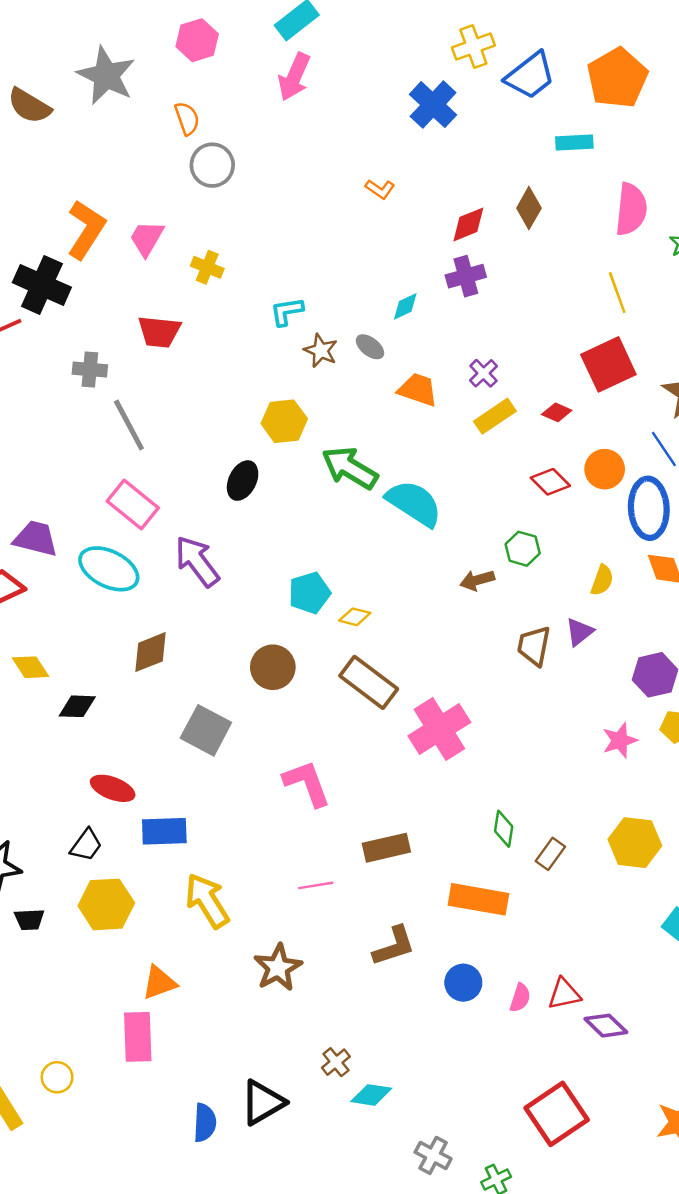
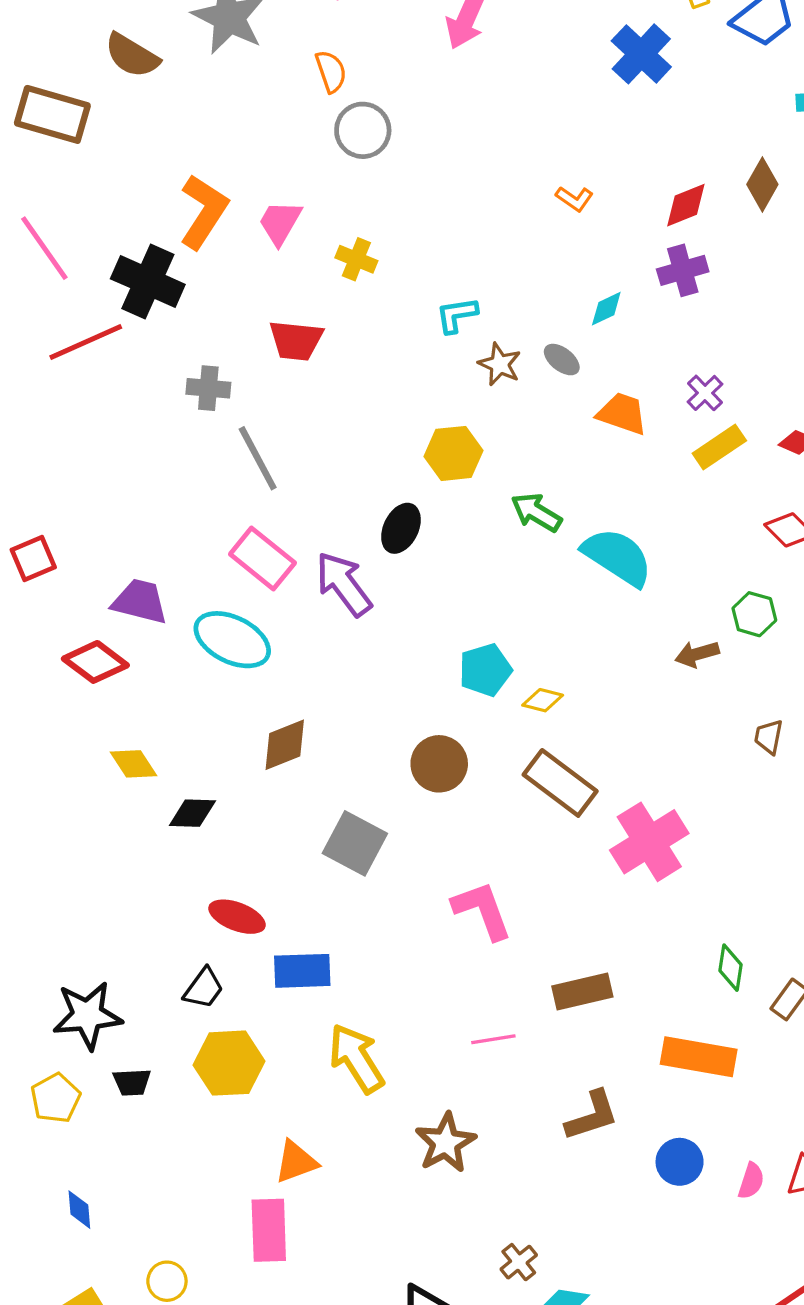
orange L-shape: (380, 189) -> (574, 199), moved
green arrow: (350, 468) -> (536, 512), size x0.7
purple arrow: (197, 561) -> (344, 584), moved
brown trapezoid: (534, 646) -> (769, 737), size x0.7

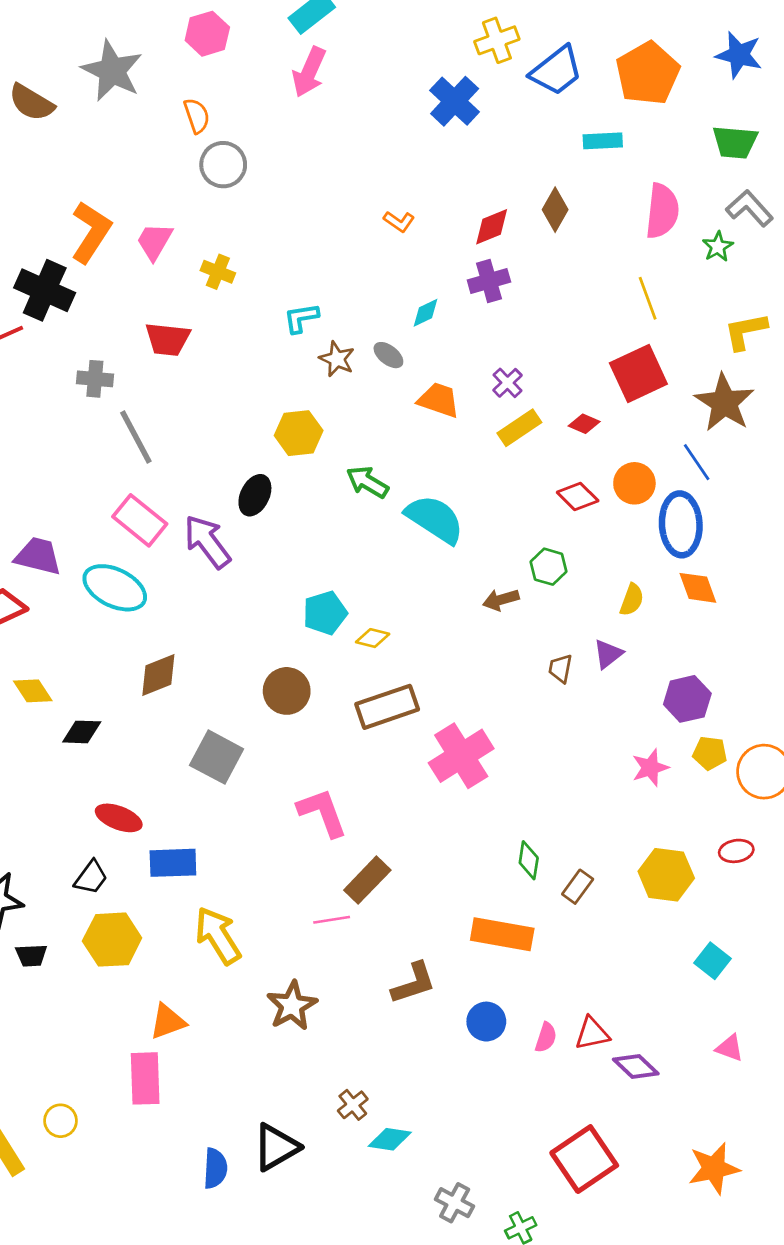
brown rectangle: (560, 783) -> (387, 707), turned -56
brown rectangle: (582, 991) -> (367, 880), moved, turned -33

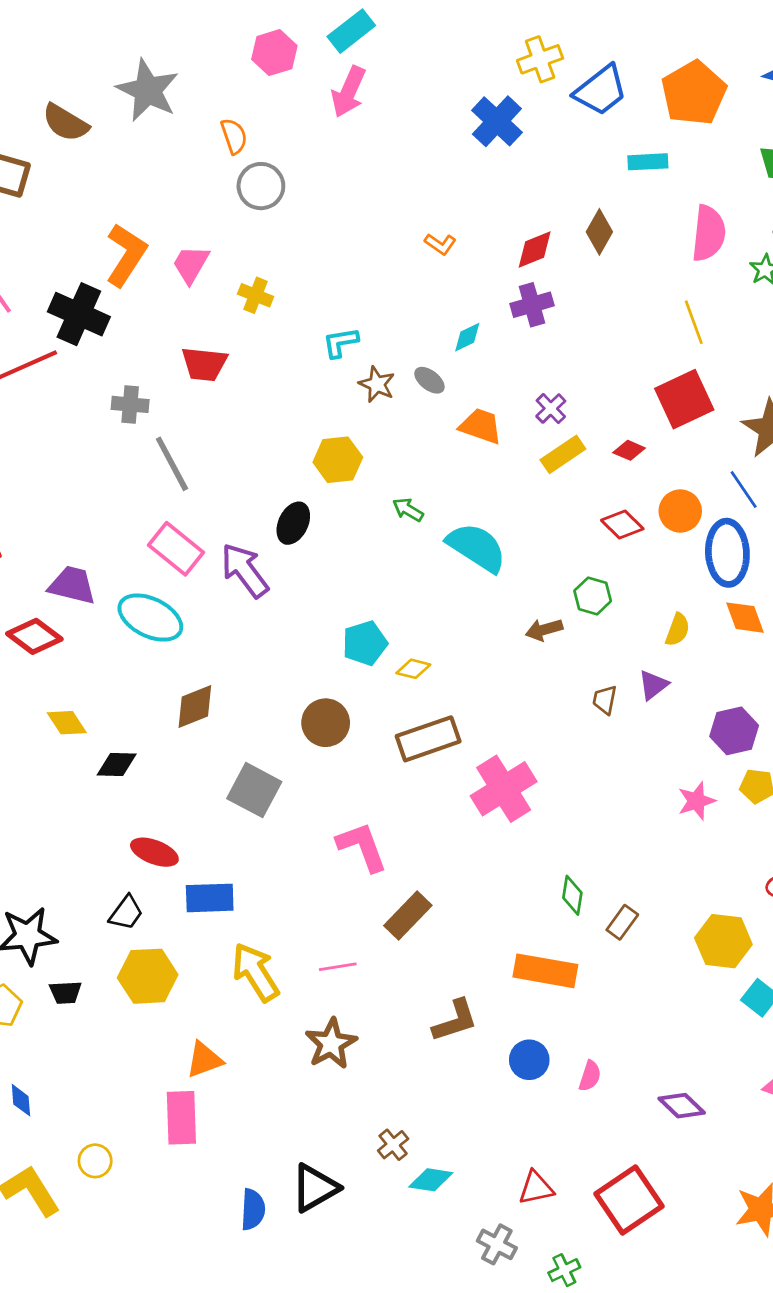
pink hexagon: (207, 34) -> (274, 53), moved
green arrow: (367, 482) -> (408, 510), size x0.7
yellow hexagon: (666, 875) -> (723, 941), moved
pink line: (332, 920) -> (338, 967), moved
red triangle: (592, 1033) -> (536, 1188), moved

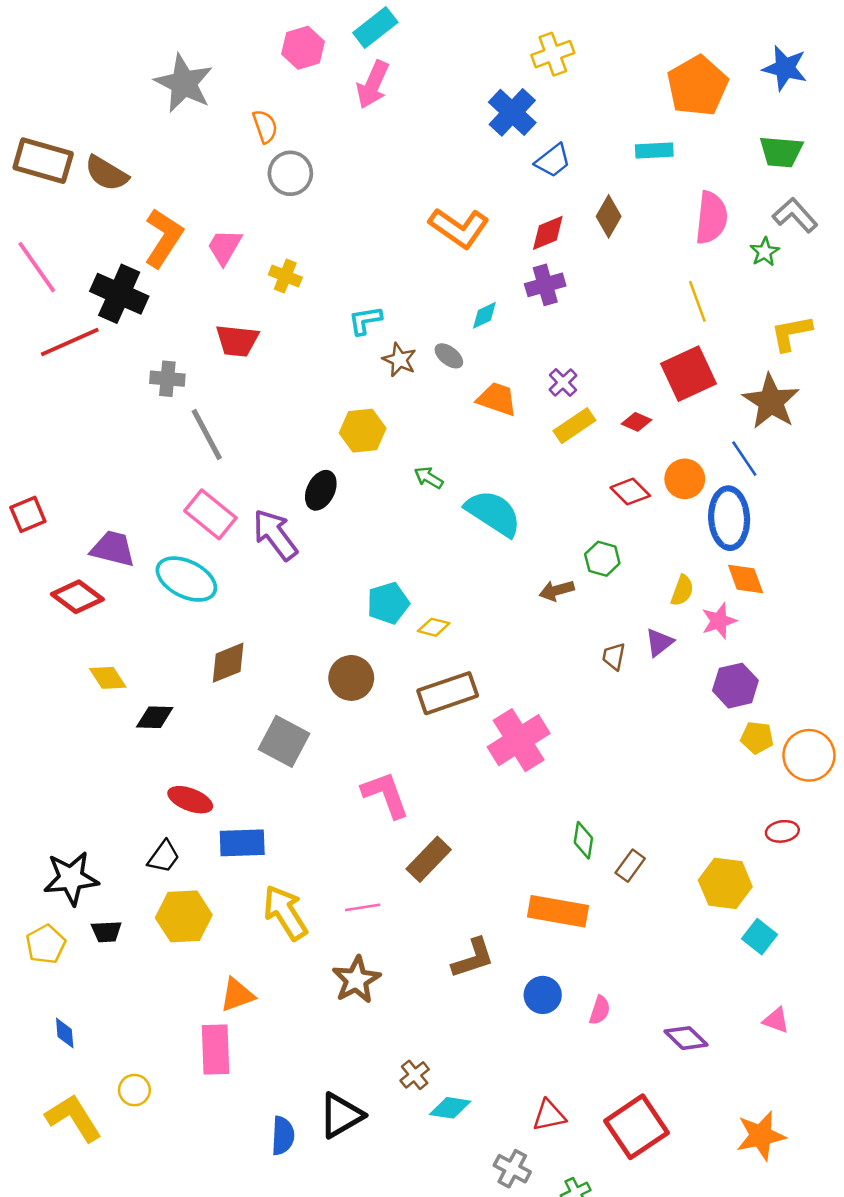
blue trapezoid: (601, 90) -> (553, 161), moved, size x0.7
brown semicircle: (65, 123) -> (107, 173), moved
orange L-shape: (440, 244) -> (459, 228), size x2.0
pink star: (696, 801) -> (719, 621), moved

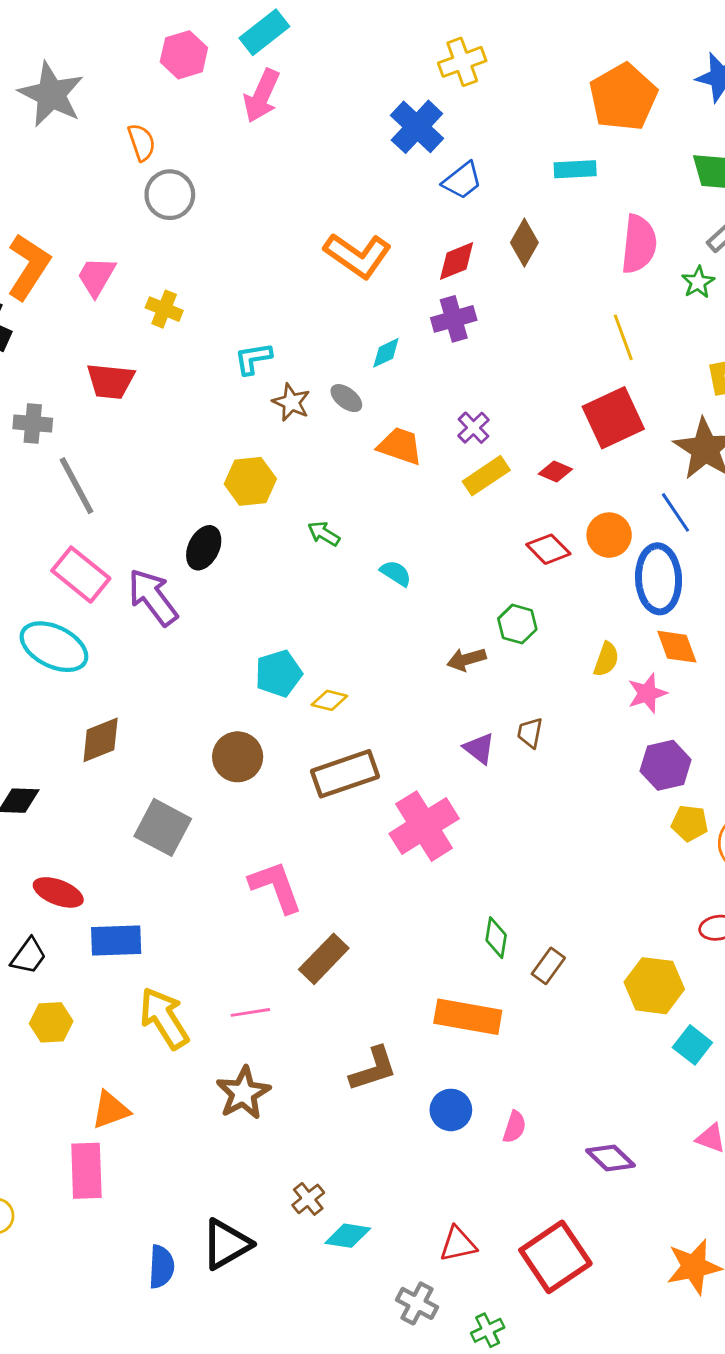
cyan semicircle: (493, 513) -> (396, 573), size x0.5
purple triangle: (659, 642) -> (479, 748), moved, turned -44
yellow hexagon: (184, 916) -> (51, 1022), size x0.7

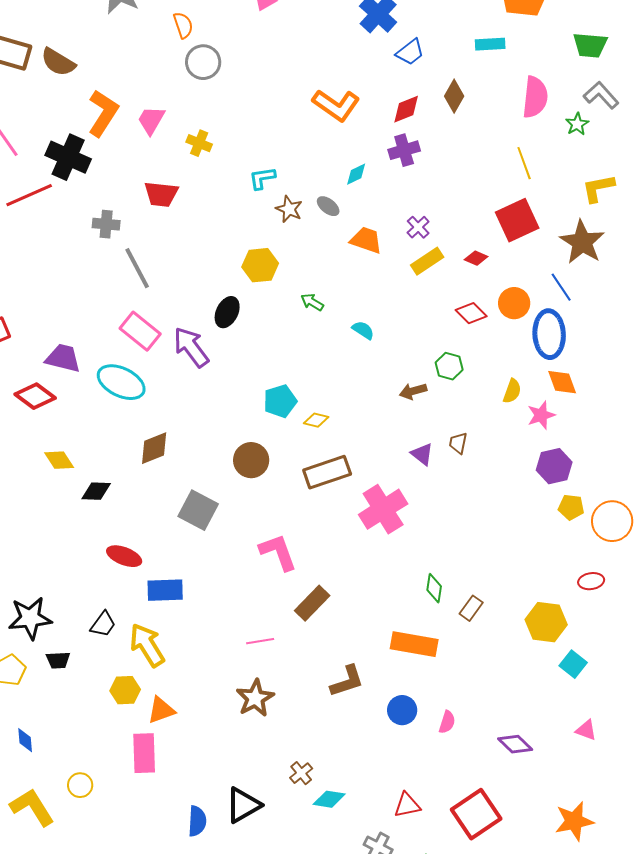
black trapezoid: (29, 956) -> (103, 624), moved
yellow arrow: (164, 1018) -> (147, 645), moved
yellow hexagon: (51, 1022) -> (125, 690), moved

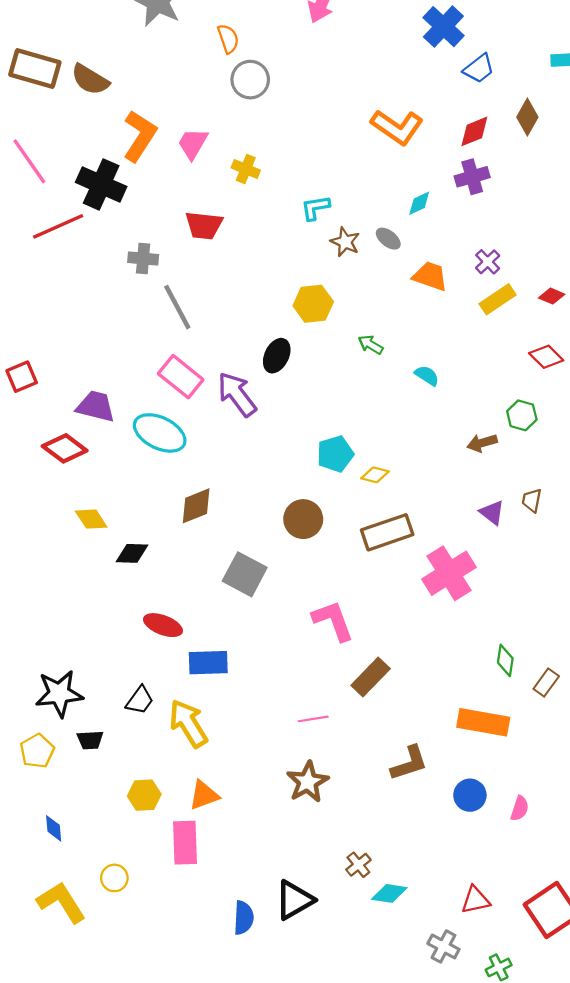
yellow hexagon: (125, 690) -> (144, 795), moved

